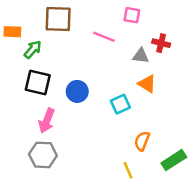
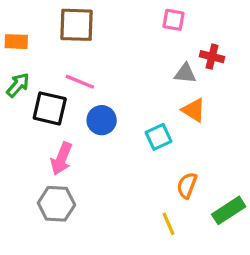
pink line: (104, 37) -> (80, 82), moved
green arrow: (33, 49) -> (18, 85), moved

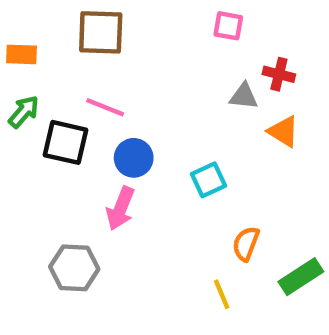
orange triangle: (194, 110) -> (283, 131), moved
pink arrow: (61, 159) -> (120, 208), moved

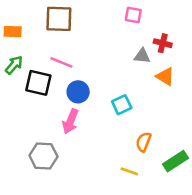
yellow line: (222, 294) -> (129, 171), turned -48

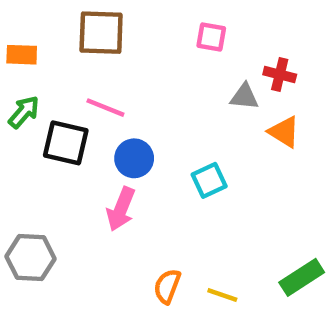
pink square: (133, 15) -> (211, 37), moved
orange semicircle: (143, 142) -> (167, 286), moved
gray hexagon: (43, 156) -> (30, 258), moved

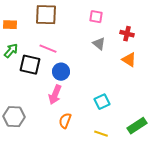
gray triangle: (244, 97) -> (99, 44), moved, turned 32
cyan square: (209, 180) -> (102, 102), moved
orange semicircle: (167, 286) -> (65, 121), moved

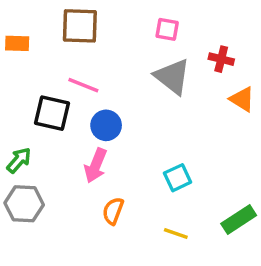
gray triangle: (99, 44) -> (172, 76), size x1.6
green arrow: (11, 51) -> (19, 160), moved
orange triangle: (129, 60) -> (242, 99), moved

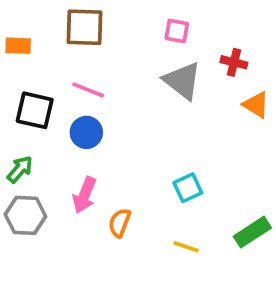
black square: (52, 113) -> (35, 110), moved
blue circle: (106, 125) -> (86, 132), moved
pink arrow: (96, 165) -> (85, 195), moved

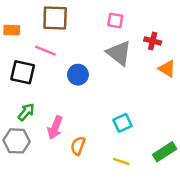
pink line: (88, 90) -> (45, 51), moved
blue circle: (86, 132) -> (78, 75), moved
green arrow: (20, 169) -> (26, 112), moved

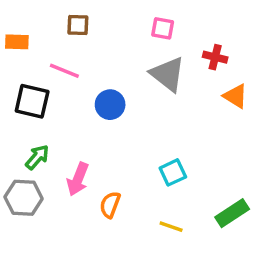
brown square: (55, 18) -> (78, 25), size x0.6

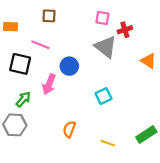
red cross: (215, 57) -> (125, 30), moved, turned -32
cyan square: (173, 172) -> (104, 96), moved
pink arrow: (78, 179) -> (49, 84), moved

